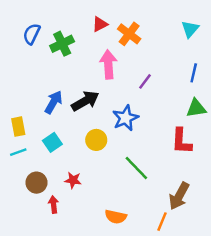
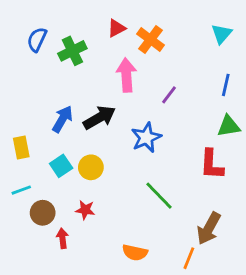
yellow circle: (96, 140) -> (91, 167), moved
cyan line: (18, 152) -> (21, 190), moved

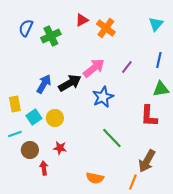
pink arrow: (126, 75) -> (94, 68), moved, turned 55
purple line: (169, 95) -> (127, 67), moved
cyan square: (61, 166) -> (34, 117), moved
yellow circle: (91, 167) -> (55, 118), moved

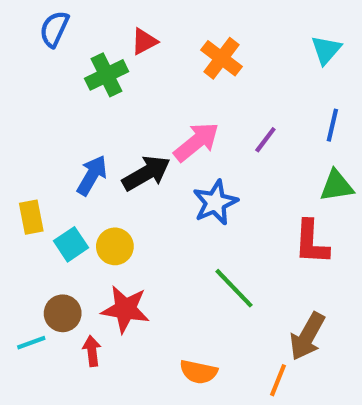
red triangle: (82, 20) -> (144, 42), moved
blue semicircle: (26, 28) -> (54, 29), moved
cyan line: (15, 134) -> (31, 343), moved
red star: (60, 148) -> (125, 309), size x1.6

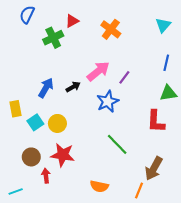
purple line: (265, 140) -> (124, 77), moved
black arrow: (146, 173) -> (73, 87), size x0.6
cyan line: (31, 343) -> (16, 191), moved

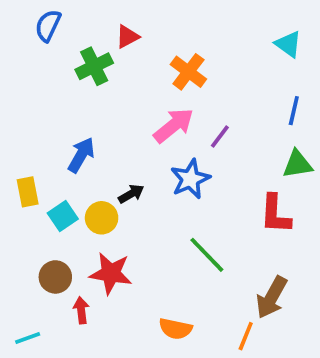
cyan triangle: (163, 25) -> (288, 44), turned -35
orange cross: (111, 29) -> (188, 72), moved
black arrow: (73, 87) -> (131, 194), moved

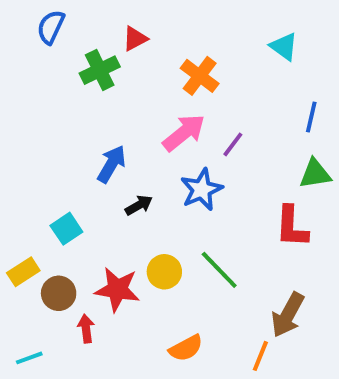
cyan triangle: (288, 44) -> (284, 47), moved
blue arrow: (81, 155) -> (111, 164), moved
yellow rectangle: (28, 192) -> (23, 272), moved, turned 68
yellow circle: (102, 218) -> (164, 272), moved
orange semicircle: (175, 329) -> (186, 348), turned -40

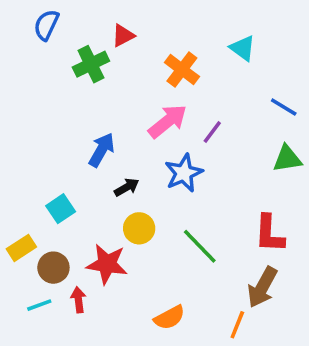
cyan triangle: (284, 47) -> (243, 48), moved
blue line: (311, 117) -> (284, 107), turned -72
red L-shape: (292, 227) -> (269, 234), moved
yellow circle: (164, 272) -> (139, 228), moved
cyan line: (29, 358) -> (39, 305), moved

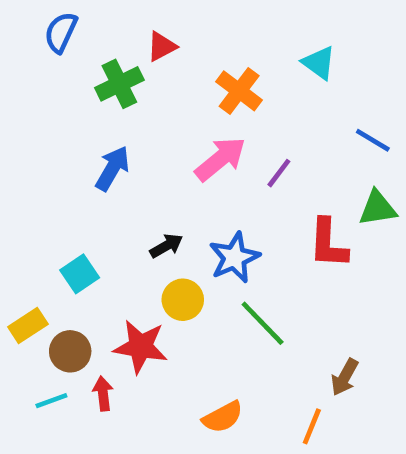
blue arrow: (102, 150) -> (112, 168), moved
blue star: (184, 173) -> (234, 257), moved
red L-shape: (269, 234) -> (328, 243), moved
brown arrow: (262, 287) -> (345, 377), size x0.7

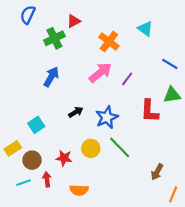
yellow circle: (183, 300) -> (91, 148), moved
red star: (141, 347) -> (64, 158), size x0.7
orange semicircle: (223, 417) -> (79, 190), moved, turned 30
orange line: (312, 426) -> (173, 194), moved

